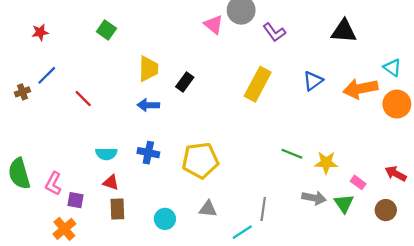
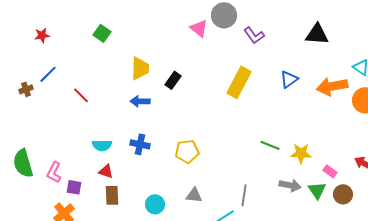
yellow pentagon: (200, 160) -> (187, 151), size x0.7
brown circle: (386, 210) -> (343, 194), moved

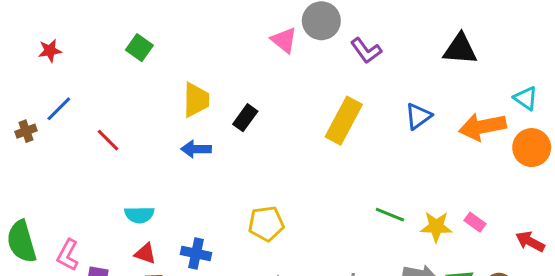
blue cross: (140, 144) -> (196, 253), moved
pink rectangle: (330, 171) -> (475, 222), moved

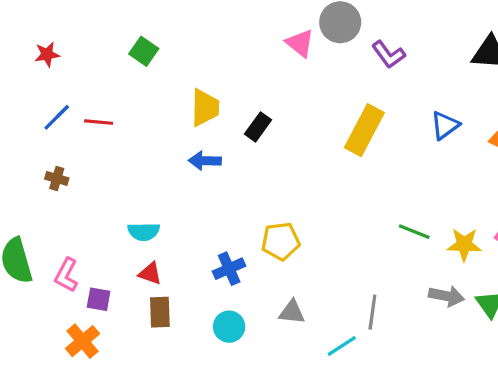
brown cross: (26, 131) -> (57, 178), moved, turned 36
red line: (108, 140) -> (99, 122), moved, turned -40
blue cross: (196, 253) -> (229, 269), moved, turned -36

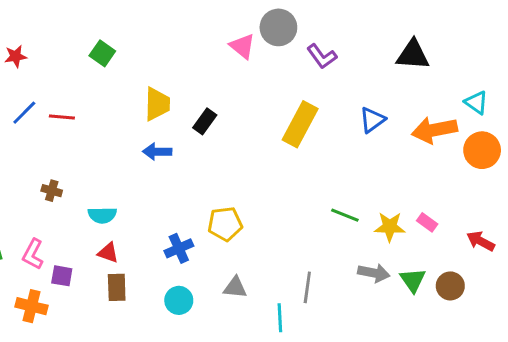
brown cross: (57, 178) -> (52, 191), moved
orange cross: (83, 341) -> (32, 306), moved, turned -36
cyan line: (342, 346) -> (280, 318), turned -60

